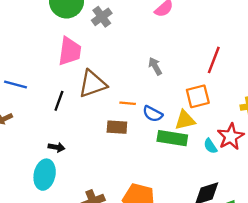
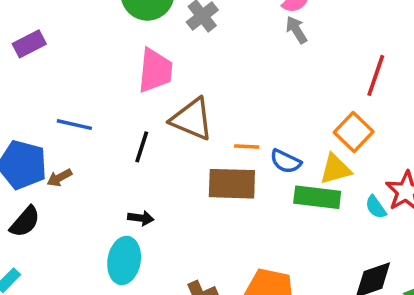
gray arrow: (155, 66) -> (296, 30), moved
brown triangle: (92, 84) -> (192, 119), turned 44
orange square: (198, 96) -> (354, 132), turned -30
brown rectangle: (117, 127) -> (232, 184), size x1.5

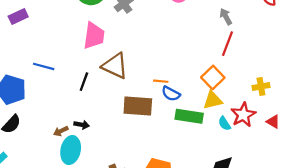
gray arrow: (296, 30) -> (226, 17), moved
orange line: (247, 147) -> (161, 81), moved
yellow triangle: (335, 169) -> (213, 100), moved
brown arrow: (59, 178) -> (61, 131), moved

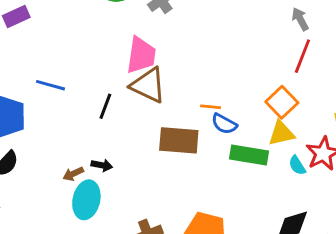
pink trapezoid: (94, 36) -> (141, 55), moved

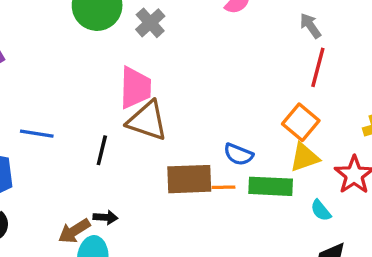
orange line: (210, 107) -> (223, 187), moved
cyan semicircle: (297, 165) -> (321, 210), moved
brown arrow: (73, 174) -> (74, 231), size x1.4

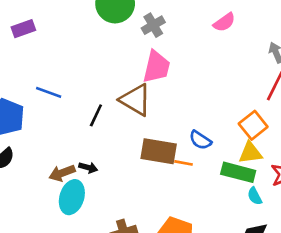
pink trapezoid: (135, 88) -> (156, 67), moved
green rectangle: (271, 186) -> (238, 172), moved

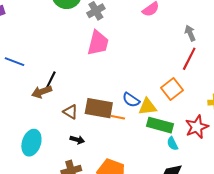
brown triangle: (136, 100) -> (70, 112), moved, size x0.6
yellow triangle: (250, 153) -> (147, 107), moved
black arrow: (88, 168) -> (77, 140), moved
brown arrow: (62, 173) -> (42, 92), moved

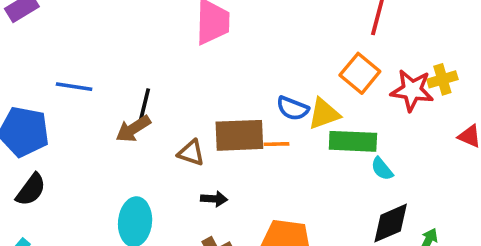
red star: (197, 127) -> (412, 90), moved, turned -30

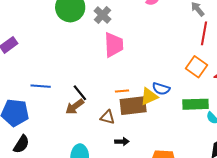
black line: (144, 104) -> (80, 93), turned -48
yellow triangle: (324, 114) -> (149, 96), moved
orange line: (276, 144) -> (122, 91), moved

